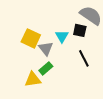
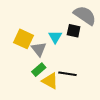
black line: (84, 58) -> (67, 74), moved, turned -54
yellow triangle: (33, 79) -> (50, 81), moved, turned 36

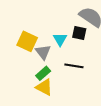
black line: (67, 74) -> (74, 66), moved
yellow triangle: (50, 81) -> (44, 87), moved

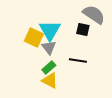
cyan triangle: (60, 39) -> (50, 30), moved, size x1.6

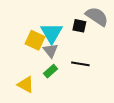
black square: (83, 29) -> (79, 26), moved
yellow triangle: (50, 80) -> (26, 85), moved

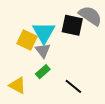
black square: (79, 26) -> (72, 25), size x1.5
black line: (80, 64) -> (73, 86), moved, turned 30

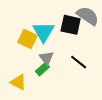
gray triangle: (43, 51) -> (46, 58), moved
black line: (73, 86) -> (79, 62), moved

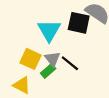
yellow square: (27, 39) -> (31, 59), moved
black line: (79, 62) -> (70, 63), moved

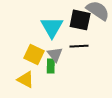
black line: (70, 63) -> (79, 46), moved, turned -42
green rectangle: (48, 71) -> (51, 66), turned -48

